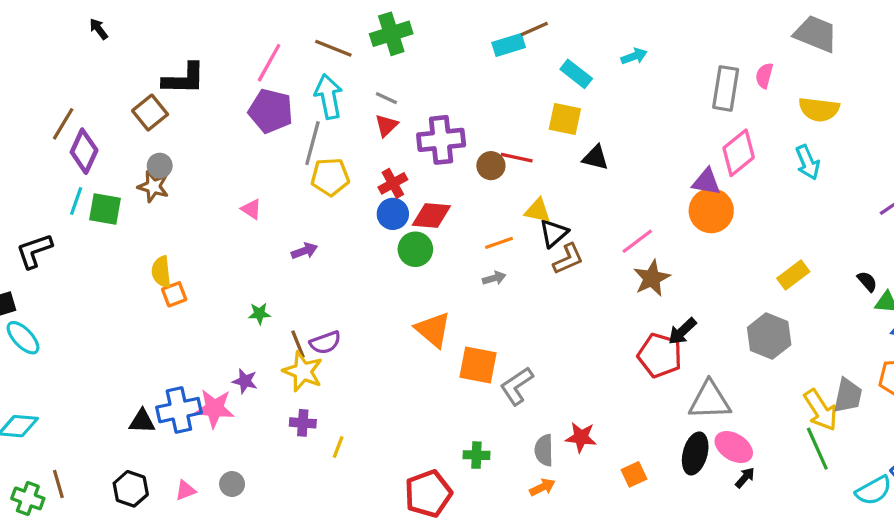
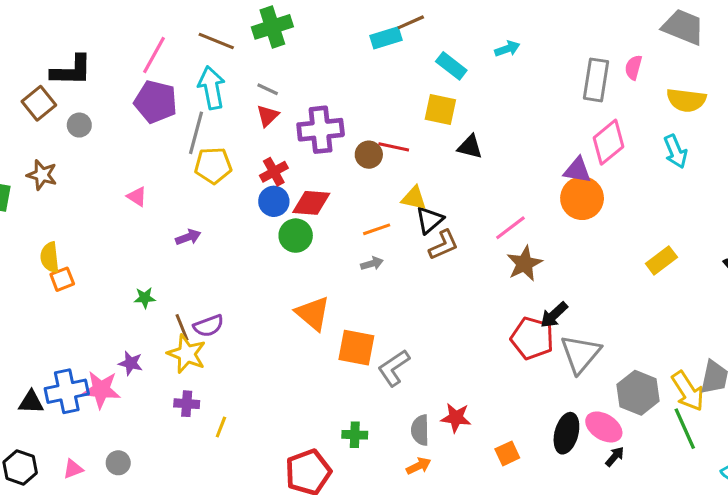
gray circle: (160, 166) -> (79, 125), moved
gray hexagon: (769, 336) -> (638, 393), moved
gray triangle: (710, 400) -> (580, 354), moved, turned -48

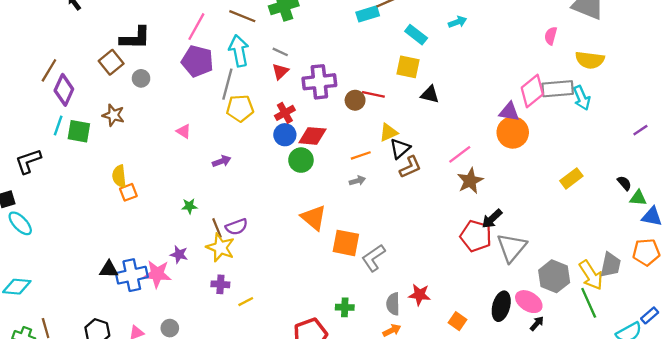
gray rectangle: (596, 80) -> (558, 89), moved, turned 76
yellow triangle: (414, 198) -> (388, 132), turned -36
black triangle: (31, 402) -> (109, 269), moved
yellow line: (221, 427) -> (246, 302), turned 42
orange square: (507, 453) -> (457, 321), turned -30

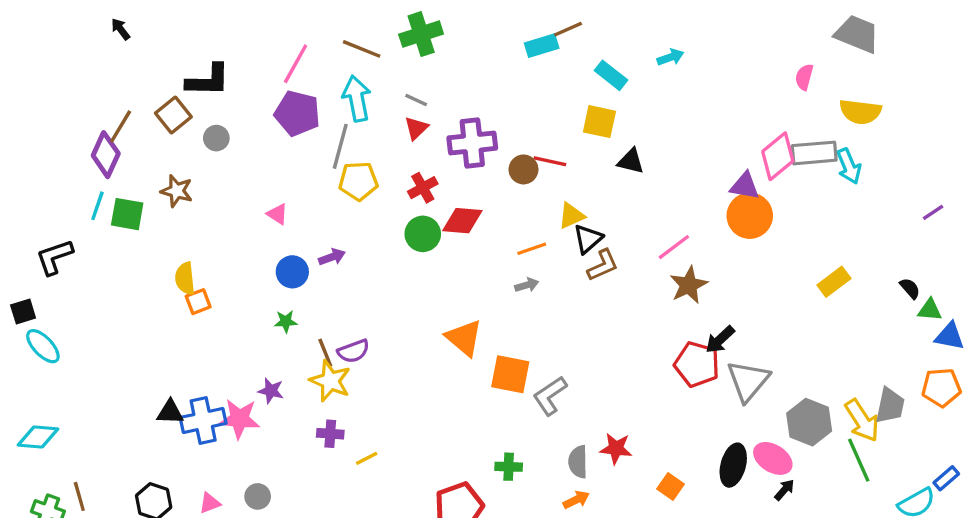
brown line: (49, 70) -> (121, 127), moved
blue circle: (285, 135) -> (292, 272), moved
green circle: (301, 160) -> (423, 234), moved

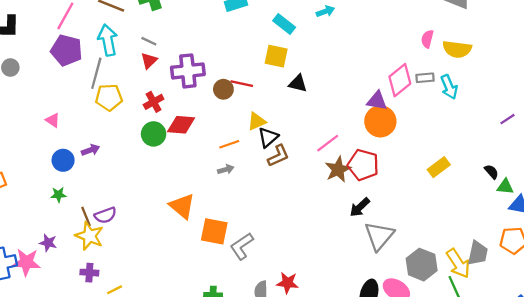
pink semicircle: (804, 77) -> (427, 39), moved
gray rectangle: (814, 153) -> (425, 78), size x0.6
red pentagon: (697, 364) -> (363, 165), moved

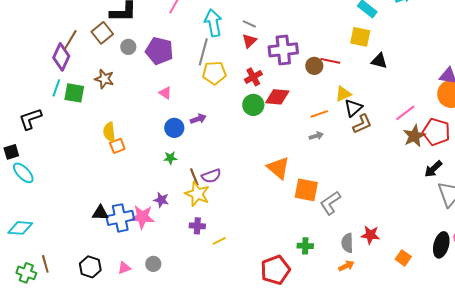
purple pentagon: (66, 50) -> (159, 51), moved

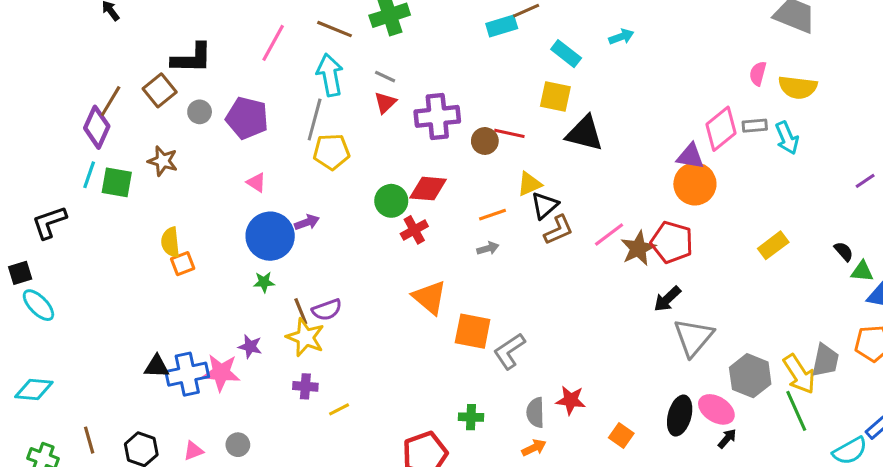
black triangle: (379, 61) -> (585, 133), size x1.5
red cross: (253, 77) -> (414, 230), moved
pink line: (405, 113) -> (609, 235), moved
blue circle: (174, 128) -> (270, 236), size x1.6
brown line: (45, 264) -> (89, 440), moved

